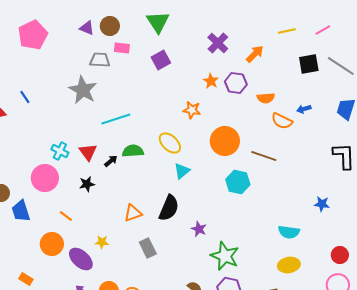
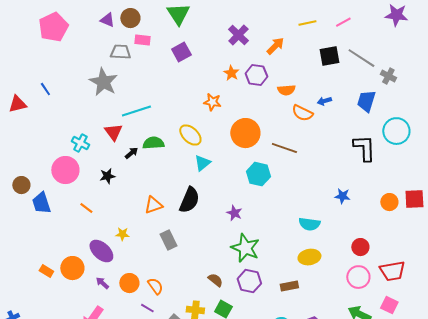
red triangle: (88, 152) -> (113, 132), moved
purple star: (199, 229) -> (234, 213), moved
orange circle: (52, 244) -> (72, 268), moved

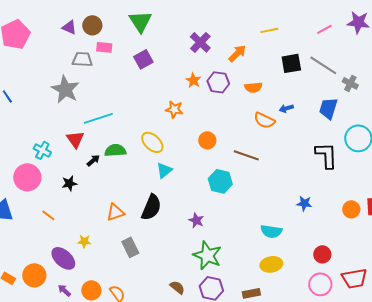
pink line: (343, 22) -> (324, 29), moved
orange semicircle: (286, 90) -> (253, 87), moved
orange circle: (245, 133) -> (207, 140), size x0.6

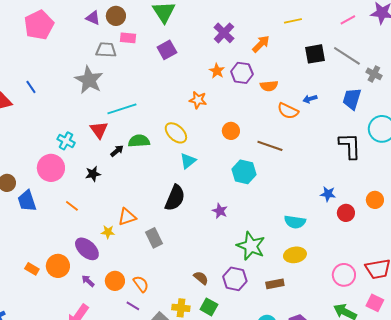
orange semicircle: (253, 87) -> (269, 86), moved
orange triangle: (115, 212) -> (127, 217), moved
red circle: (322, 254) -> (346, 213), moved
green star: (207, 255) -> (251, 246), moved

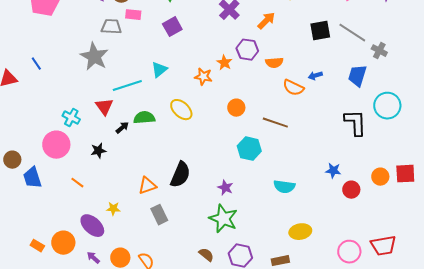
orange star: (217, 71) -> (224, 63), moved
cyan triangle: (188, 161) -> (159, 70), moved
orange triangle: (127, 217) -> (147, 186), moved
cyan semicircle: (295, 222) -> (284, 187), moved
green star: (251, 246) -> (223, 219), moved

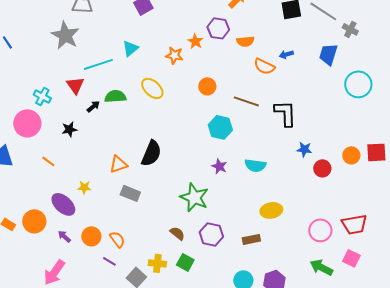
black L-shape: (355, 123) -> (285, 113), moved
purple star: (225, 188) -> (219, 166), moved
gray rectangle: (159, 215) -> (130, 193), turned -42

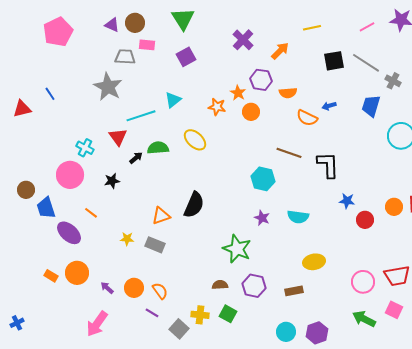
orange circle: (207, 86) -> (251, 112), moved
gray rectangle: (130, 193) -> (155, 245), moved
purple ellipse: (63, 204) -> (69, 233), moved
brown semicircle: (177, 233) -> (220, 285), turned -42

